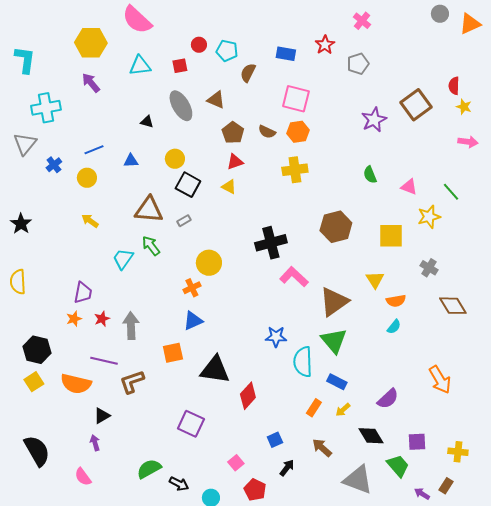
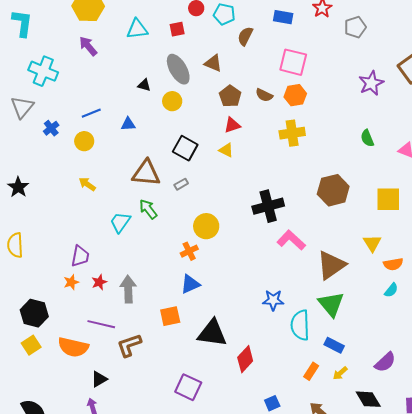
cyan cross: (46, 108) -> (43, 71), turned 32
yellow circle: (175, 159) -> (172, 101), moved

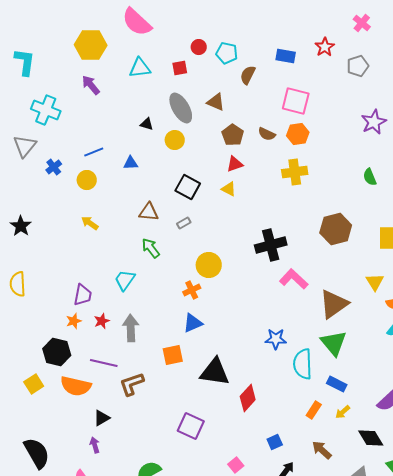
brown triangle: (146, 173) -> (149, 212), size x0.7
cyan trapezoid: (120, 222) -> (125, 280), moved
black hexagon: (34, 313) -> (57, 352), moved

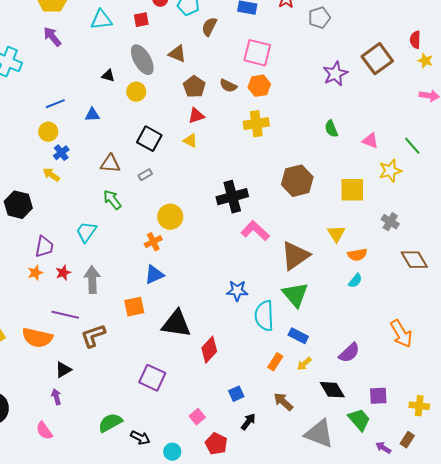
blue cross: (54, 167) -> (61, 153), moved
black hexagon: (57, 352) -> (18, 205), moved

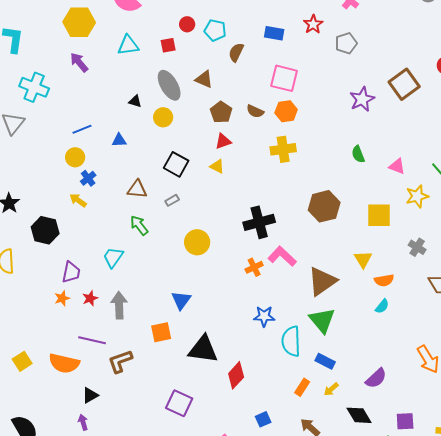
orange cross: (153, 242) -> (254, 267), moved
blue triangle: (154, 275) -> (181, 300), turned -30

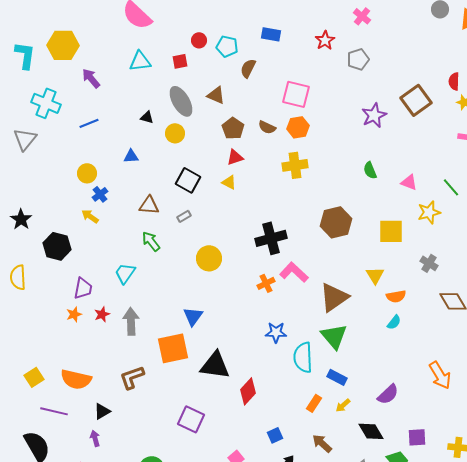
yellow hexagon: (79, 22) -> (63, 45), moved
blue rectangle: (274, 33) -> (271, 34), moved
blue line: (82, 129) -> (89, 123), moved
orange square: (161, 332) -> (173, 348), size x1.5
purple line: (92, 340) -> (54, 411), moved

